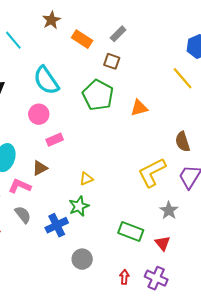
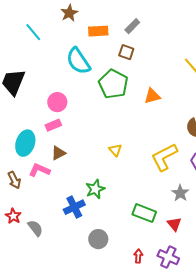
orange rectangle: (82, 39) -> (98, 31), turned -36
cyan semicircle: (46, 80) -> (78, 61), moved
pink rectangle: (55, 140) -> (53, 125), moved
yellow triangle: (86, 179) -> (115, 150), moved, turned -48
gray semicircle: (23, 215) -> (35, 228), moved

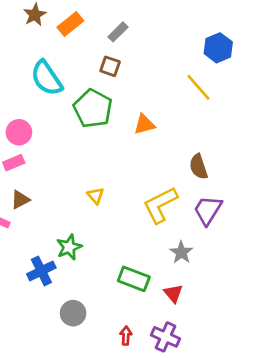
orange rectangle: (98, 31) -> (70, 24), moved, turned -36

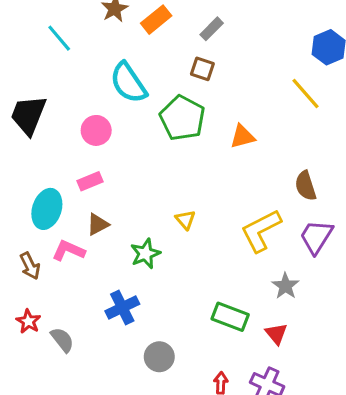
pink circle: (19, 132) -> (96, 130), moved
green star: (69, 247) -> (145, 254), moved

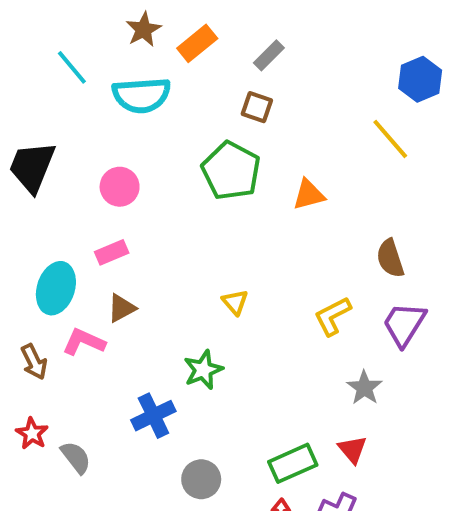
cyan semicircle: (128, 83) -> (141, 95), moved, turned -60
yellow L-shape: (261, 231) -> (333, 316), size x0.7
green star: (145, 254) -> (203, 370), moved
green rectangle: (230, 317) -> (293, 463), moved, turned -45

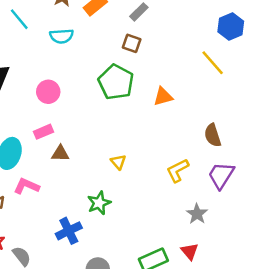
cyan semicircle: (141, 95) -> (62, 36), size x0.7
brown triangle: (122, 308) -> (60, 153), moved, turned 30

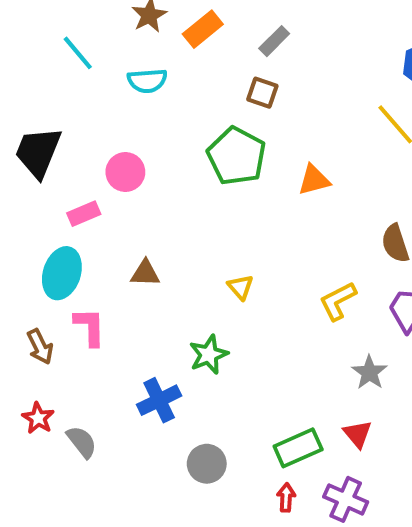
pink rectangle: (43, 132) -> (84, 214), moved
pink L-shape: (26, 186) -> (90, 327), turned 65

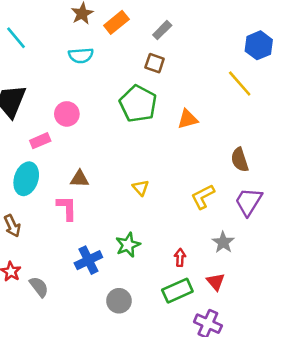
cyan line: (78, 53) -> (16, 38), moved
pink L-shape: (90, 327) -> (67, 208), moved
green star: (209, 355) -> (128, 245), moved
red arrow: (286, 497) -> (180, 258), moved

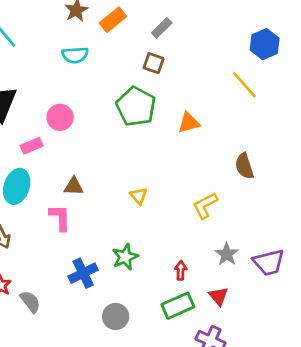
purple trapezoid: (249, 202) -> (269, 262), moved, turned -136

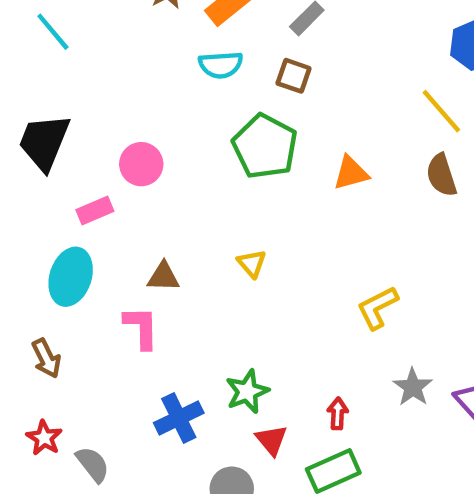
cyan semicircle: (75, 55) -> (221, 65), moved
brown semicircle: (244, 166) -> (441, 175), moved
yellow triangle: (139, 196) -> (252, 263), moved
red triangle: (219, 296) -> (271, 440), moved

